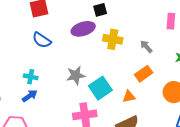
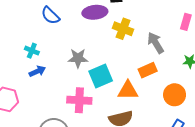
gray arrow: (146, 46) -> (156, 43), size x1.5
blue arrow: (30, 96) -> (37, 71), moved
orange triangle: (129, 96) -> (128, 90), size x1.5

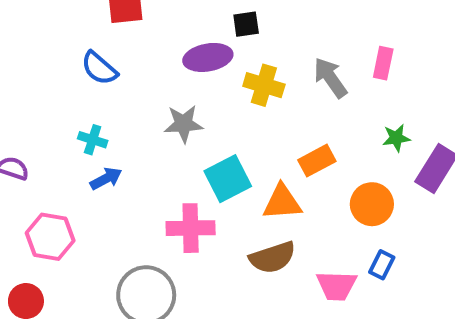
blue semicircle: (50, 15) -> (99, 68), moved
gray arrow: (156, 43) -> (330, 78), moved
gray star: (78, 58) -> (184, 124), moved

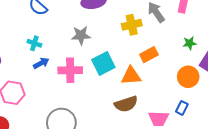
yellow cross: (264, 85) -> (132, 25), moved, turned -30
orange circle: (372, 204) -> (188, 77), moved
pink cross: (191, 228) -> (70, 70), moved

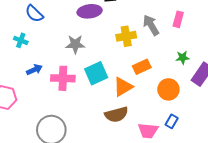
cyan cross: (34, 43) -> (21, 40), moved
orange triangle: (131, 76) -> (123, 87), turned -30
orange circle: (188, 77) -> (168, 89), moved

